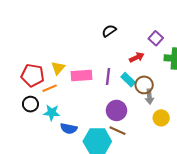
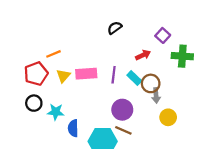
yellow triangle: (58, 68) -> (63, 76), moved
red pentagon: (33, 75) -> (36, 74), turned -30
orange line: (50, 88) -> (53, 54), moved
blue semicircle: (69, 129) -> (73, 128), turned 77

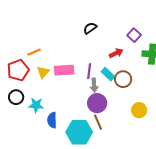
gray arrow: (156, 95) -> (94, 85), moved
brown line: (123, 130) -> (98, 122), turned 42

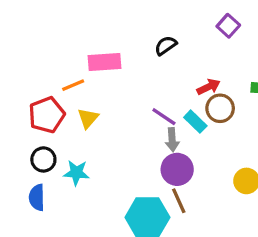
purple square: (134, 35) -> (228, 26), moved
pink rectangle: (64, 70) -> (104, 62), moved
purple line: (89, 71) -> (164, 117), turned -63
brown circle: (123, 79) -> (220, 108), moved
blue semicircle: (52, 120) -> (37, 197), moved

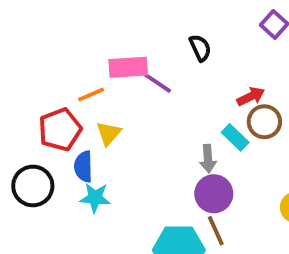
black semicircle: (166, 46) -> (200, 48), turned 100
purple line: (164, 117) -> (157, 83), moved
black circle: (43, 159) -> (33, 186), moved, size x1.4
blue semicircle: (37, 197) -> (83, 167), moved

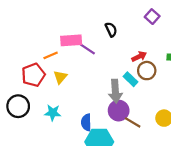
gray arrow: (208, 159) -> (115, 91), size x1.5
blue semicircle: (83, 167) -> (86, 122), moved
brown line: (216, 231) -> (133, 122), moved, turned -35

